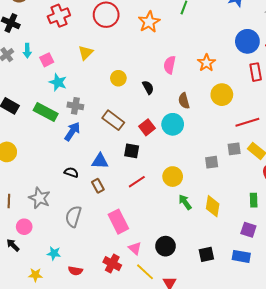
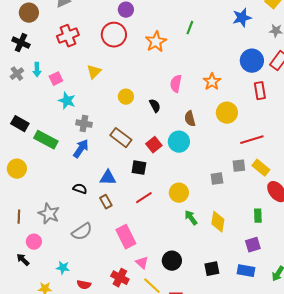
green rectangle: (46, 112) -> (46, 140), moved
gray semicircle: (73, 216) -> (82, 232), turned -140
purple square: (248, 230) -> (253, 245), turned -35

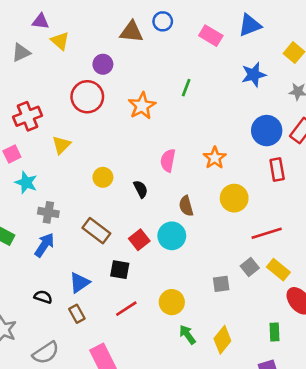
red cross: (68, 36) -> (28, 116), moved
gray square: (239, 166) -> (250, 267), turned -32
blue triangle: (108, 178) -> (79, 283), turned -36
yellow diamond: (218, 222) -> (222, 340), turned 30

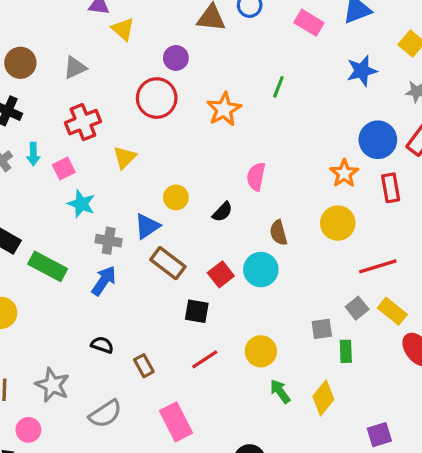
gray triangle: (21, 53) -> (75, 68), moved
orange star: (215, 158) -> (344, 173), moved
black semicircle: (141, 189) -> (222, 212), turned 72
blue triangle: (79, 283) -> (147, 226), moved
green rectangle: (274, 332) -> (346, 351), moved

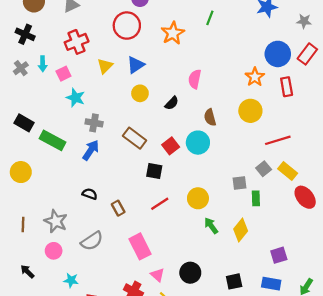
blue triangle: (147, 226) -> (136, 65), moved
pink circle: (28, 430) -> (54, 251), moved

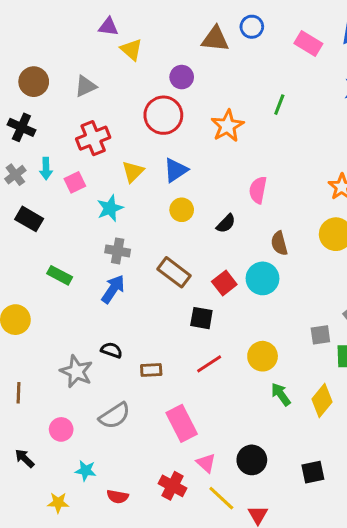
cyan star: (75, 98) -> (110, 208), moved, turned 30
black rectangle: (24, 123) -> (29, 219), moved
green rectangle: (52, 140) -> (60, 275), size x0.7
brown rectangle: (118, 208) -> (151, 370), turned -64
gray star: (56, 221) -> (76, 371), moved

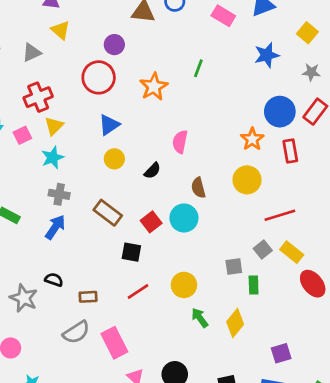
yellow triangle: (131, 50) -> (60, 30), moved
yellow triangle: (133, 172) -> (54, 126), moved
gray semicircle: (115, 416) -> (76, 332), moved

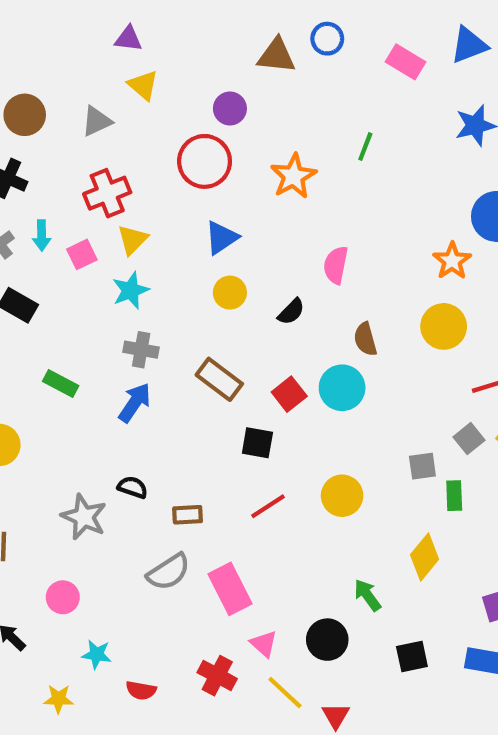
green arrow: (200, 318) -> (367, 595), moved

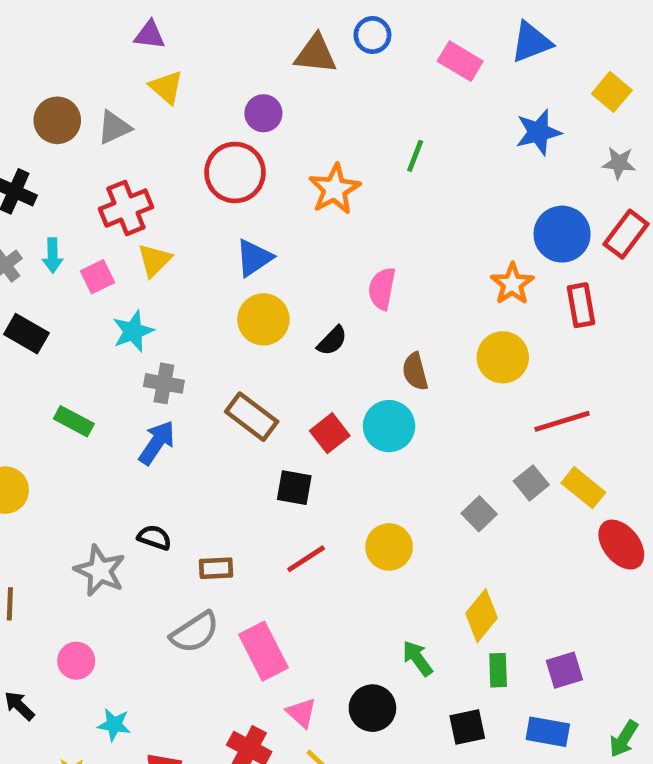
brown circle: (25, 115) -> (57, 120), moved
cyan star: (130, 290) -> (133, 331), moved
yellow circle: (230, 293) -> (263, 319), size x1.4
gray square: (422, 466) -> (479, 514), turned -36
green rectangle: (454, 496) -> (498, 670), moved

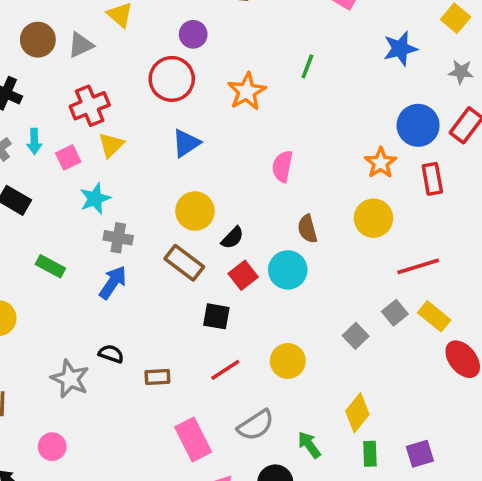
yellow circle: (263, 319) -> (195, 211), moved
black semicircle: (332, 341) -> (232, 238), moved
gray semicircle: (195, 632) -> (256, 425), moved

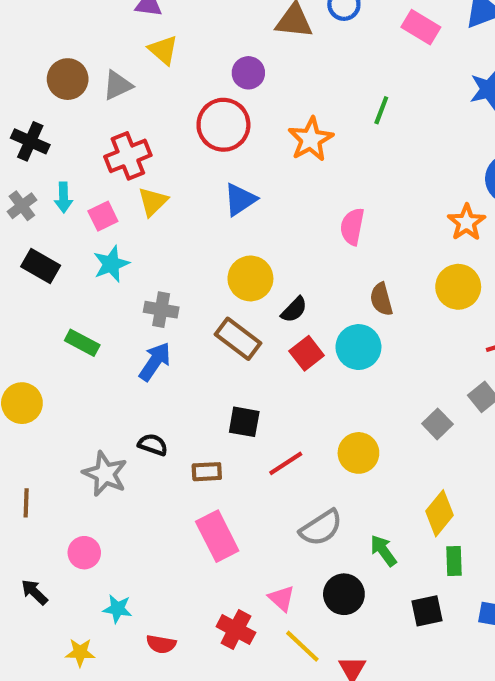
cyan star: (95, 199) -> (111, 264), moved
black square: (216, 316) -> (244, 422), moved
pink rectangle: (193, 439) -> (217, 536), moved

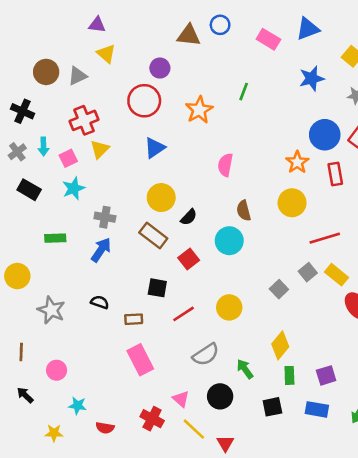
green rectangle: (82, 343) -> (55, 238), turned -30
red square: (307, 353) -> (189, 259), moved
gray star: (105, 474) -> (51, 310), moved
brown line: (26, 503) -> (21, 352), moved

